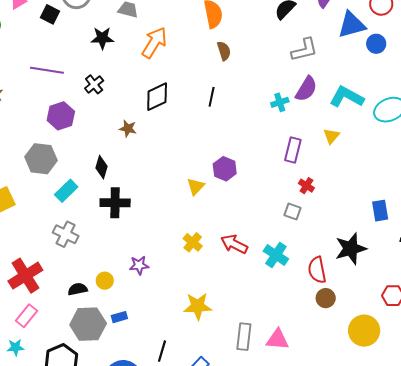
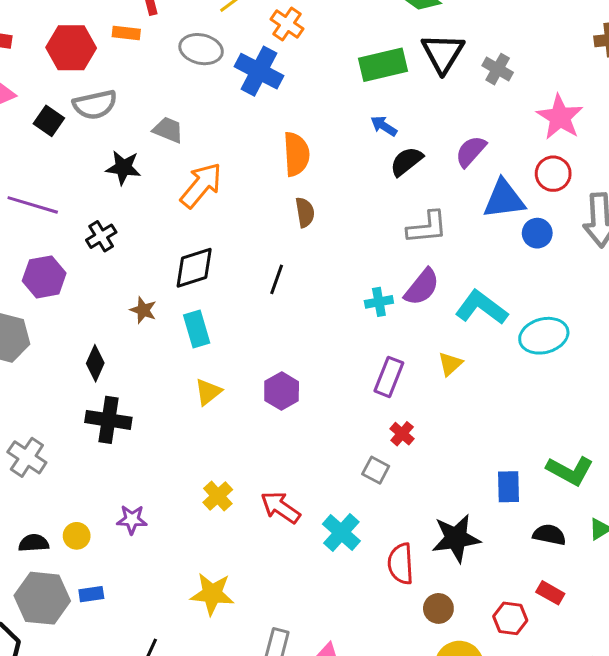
yellow triangle: (196, 187) -> (208, 392), moved
cyan rectangle: (66, 191) -> (197, 329), moved, turned -70
brown circle: (326, 298) -> (438, 608), moved

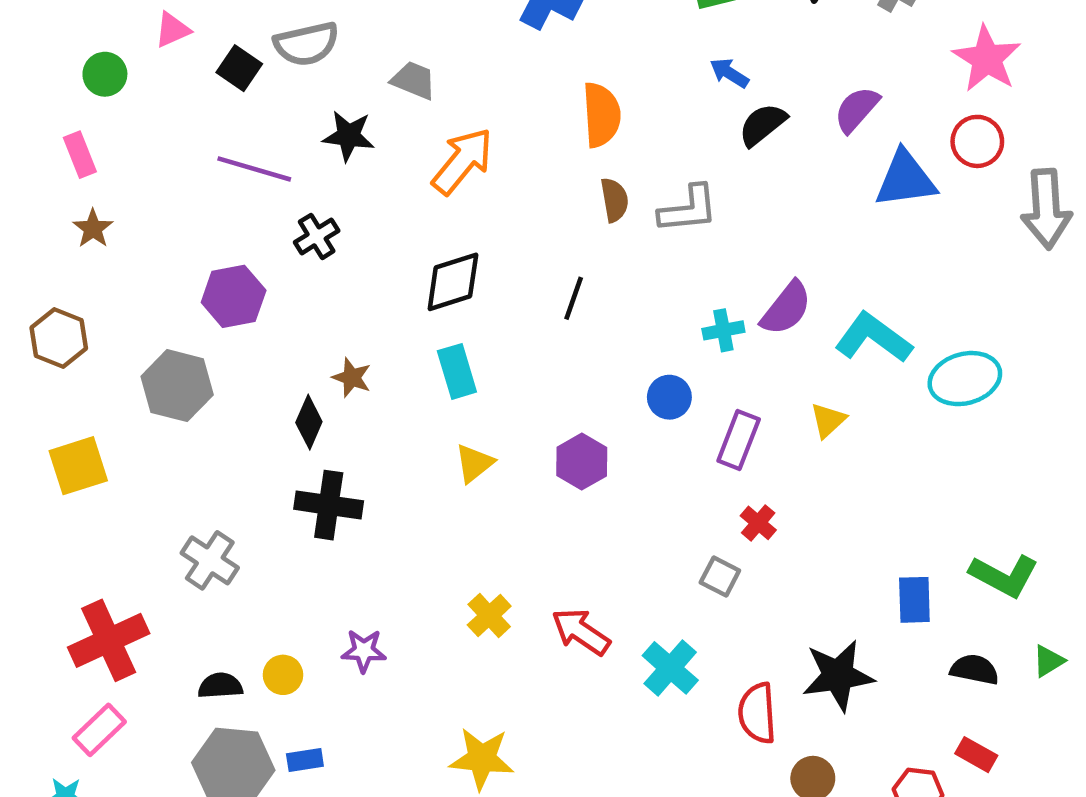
purple line: (33, 205) -> (254, 169), moved
gray L-shape: (427, 227) -> (688, 209), moved
blue circle: (537, 233) -> (669, 397), moved
brown star: (143, 310) -> (352, 378), moved

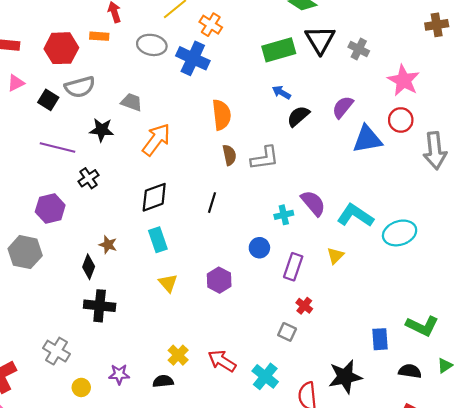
purple semicircle: (786, 308) -> (313, 203), turned -76
yellow triangle: (474, 463) -> (168, 283), turned -30
gray cross: (210, 560) -> (56, 351), moved
black semicircle: (220, 686) -> (163, 381), moved

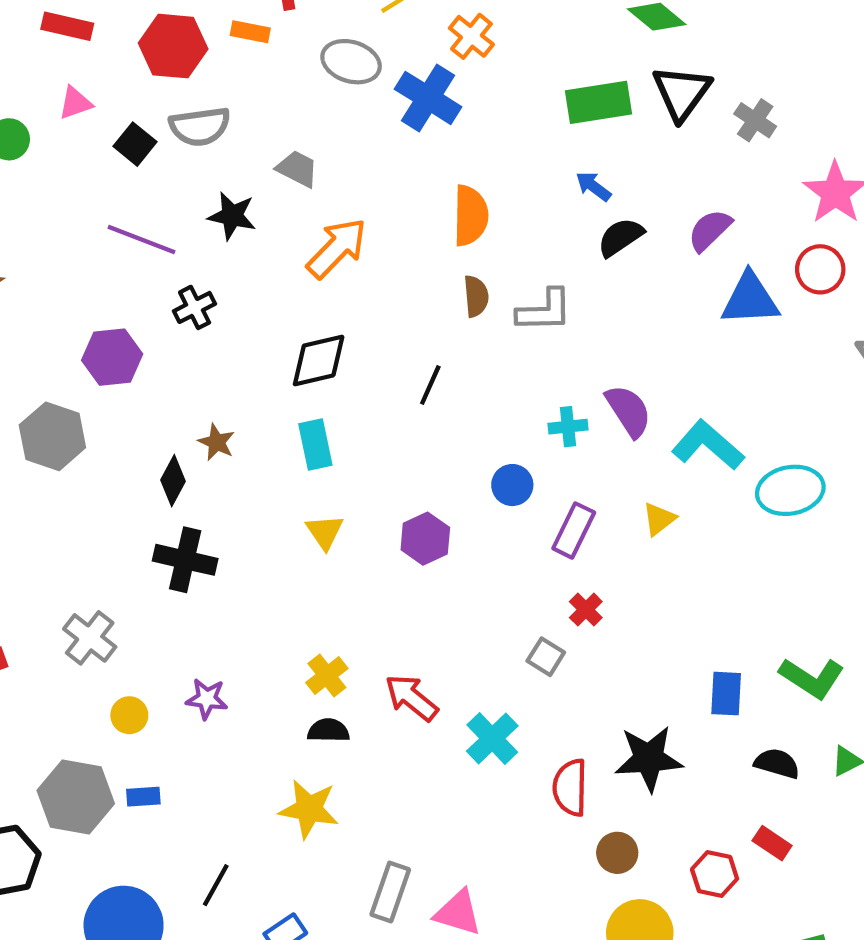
black semicircle: (163, 381) -> (328, 731), moved

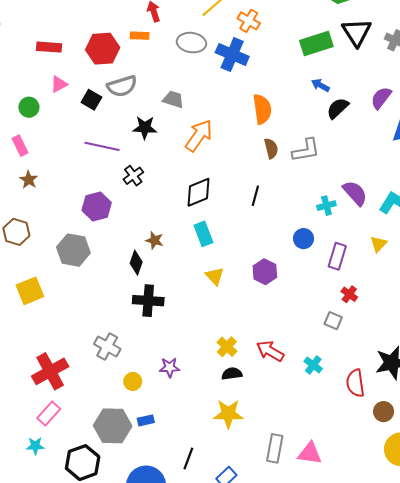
cyan cross: (492, 739) -> (313, 365), size x0.7

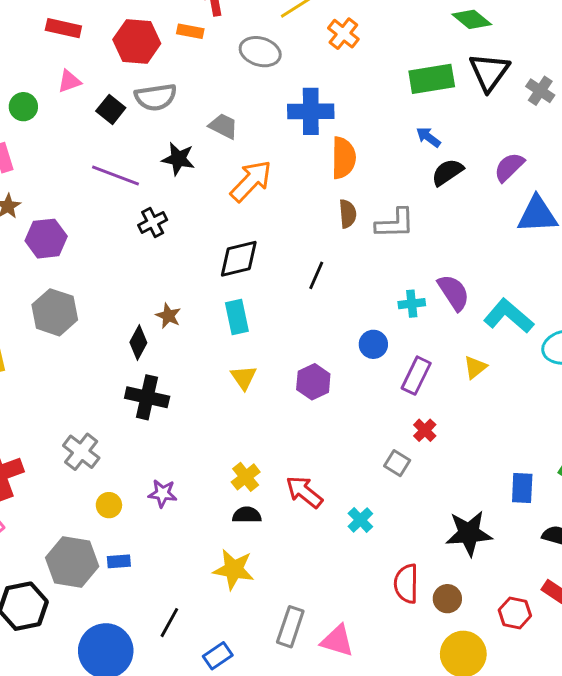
blue cross: (232, 55) -> (311, 111), moved, turned -32
purple hexagon: (97, 207) -> (46, 239), moved
red semicircle: (355, 383) -> (406, 584), moved

